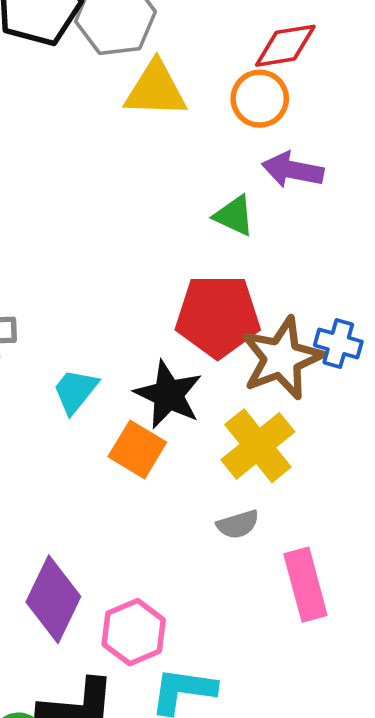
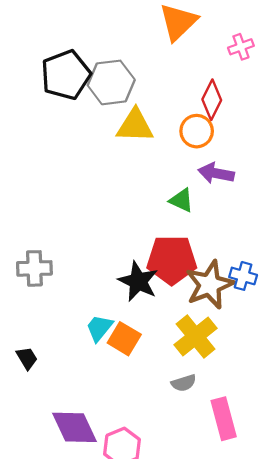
red diamond: (285, 46) -> (212, 100), turned -54
cyan trapezoid: (75, 391) -> (99, 328), moved
black star: (168, 395) -> (138, 281), moved
purple diamond: (53, 599) -> (74, 427), turned -51

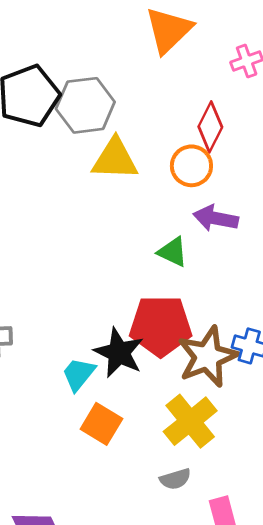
cyan trapezoid: (99, 328) -> (79, 374), moved

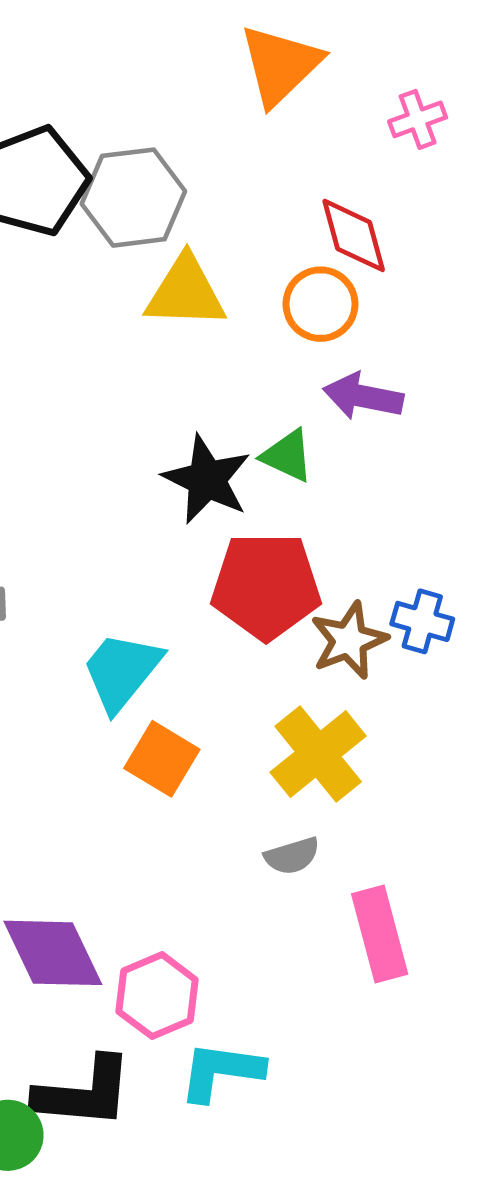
red diamond: (210, 127) -> (354, 235), turned -42
black star: (119, 353) -> (207, 479), moved
brown star: (208, 357) -> (349, 640), size x0.7
cyan trapezoid: (79, 374) -> (122, 671), size x1.4

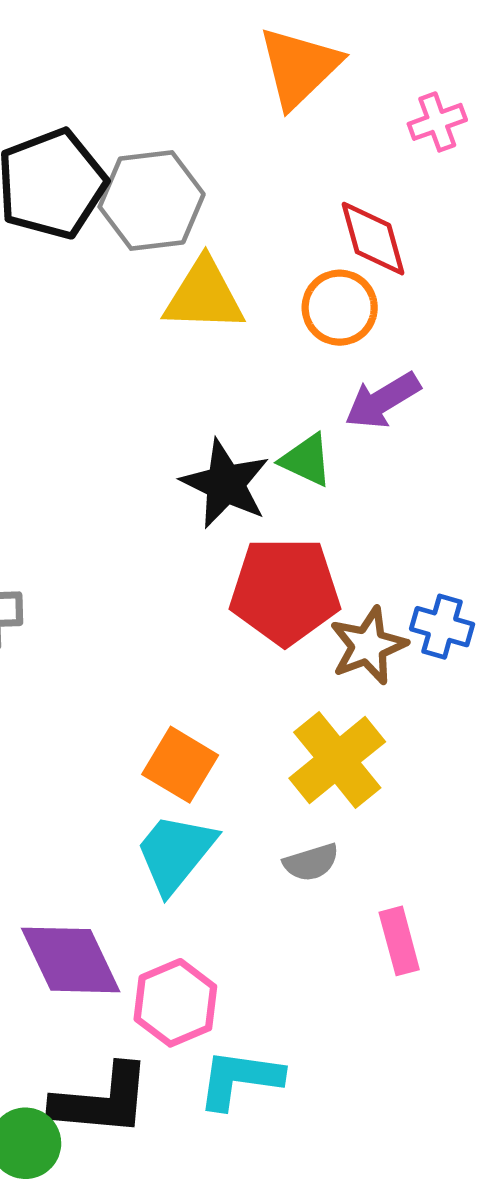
purple arrow: (363, 396) -> (383, 400), turned -42
cyan trapezoid: (122, 671) -> (175, 853), moved
pink rectangle: (380, 934) -> (399, 941), size x0.7

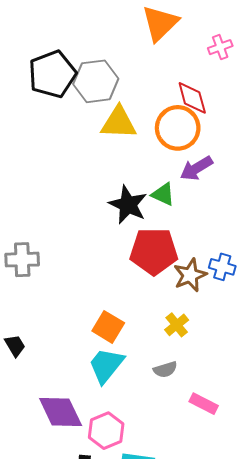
orange circle: (340, 308) -> (178, 128), size x1.4
yellow cross: (337, 760) -> (177, 325), size x0.6
pink rectangle: (399, 941) -> (204, 404), turned -48

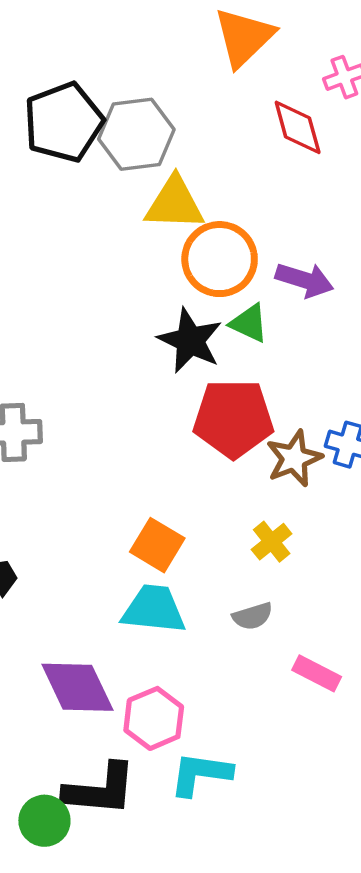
red diamond: (192, 98) -> (298, 127), moved
orange circle: (178, 128) -> (220, 259), moved
purple arrow: (196, 168) -> (305, 280), turned -132
cyan trapezoid: (106, 365) -> (154, 609), turned 57

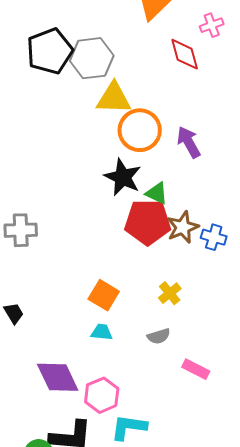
purple arrow: (305, 280) -> (189, 142), turned -136
green triangle: (249, 323) -> (157, 193), moved
brown star: (294, 458) -> (183, 227), moved
cyan trapezoid: (154, 609) -> (102, 332), size x0.6

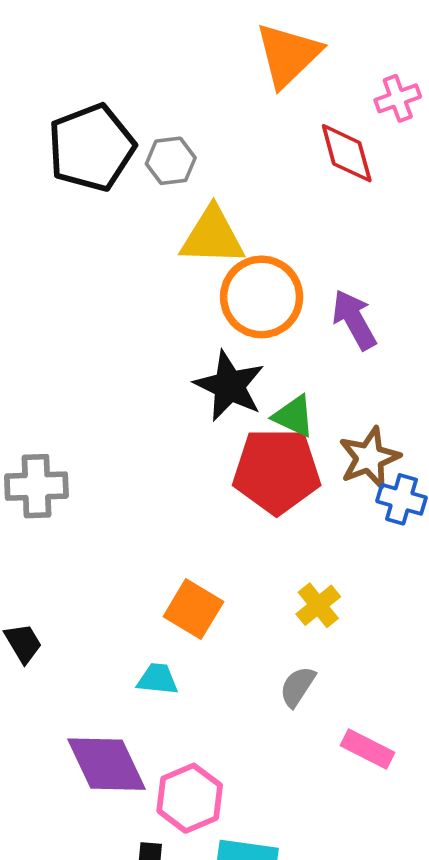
gray hexagon: (92, 58) -> (171, 161), size x0.6
brown star: (183, 227) -> (369, 458), moved
cyan trapezoid: (102, 332) -> (158, 679), moved
gray semicircle: (159, 336) -> (297, 687), turned 140

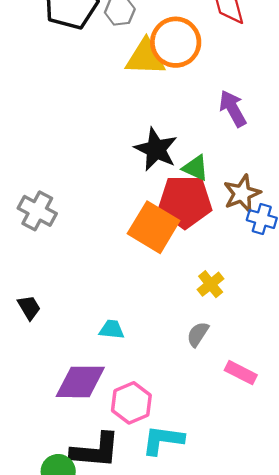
orange circle: (262, 297) -> (176, 42), moved
gray cross: (36, 486) -> (37, 211), turned 30
orange square: (193, 609) -> (154, 227), moved, size x1.4
purple diamond: (106, 764) -> (80, 382), turned -64

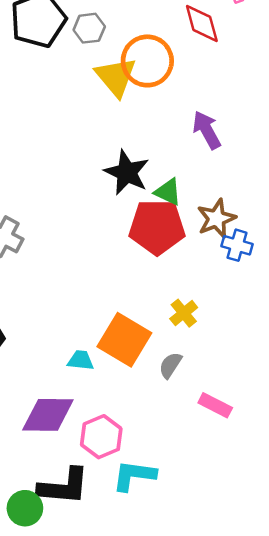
yellow triangle: (145, 57) -> (116, 77), turned 48
orange square: (154, 227) -> (124, 340), moved

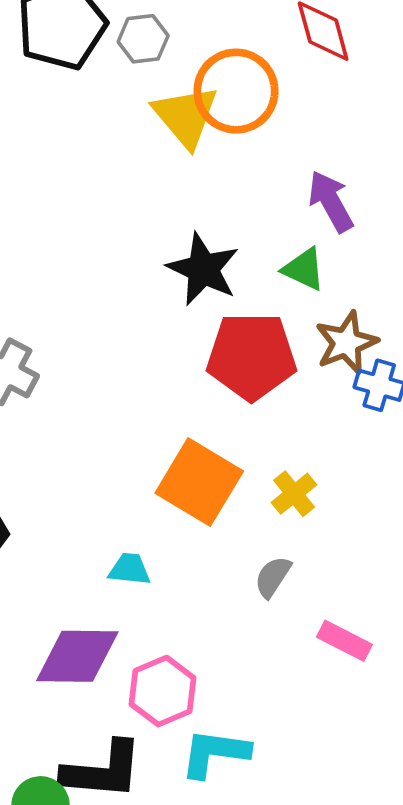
green triangle: (168, 192) -> (304, 269), moved
orange square: (124, 340) -> (199, 482), moved

